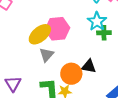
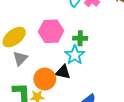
cyan star: (97, 21) -> (75, 55), moved
pink hexagon: (57, 29) -> (51, 31), moved

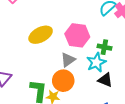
gray triangle: (20, 58) -> (68, 60), moved
black triangle: (63, 72) -> (105, 80), moved

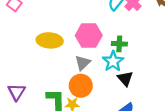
yellow ellipse: (41, 35) -> (50, 40), turned 40
black triangle: (105, 80) -> (125, 79), turned 35

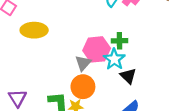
pink hexagon: (89, 36) -> (97, 49), moved
yellow ellipse: (50, 40) -> (34, 30), moved

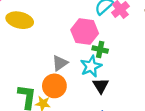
pink hexagon: (97, 49) -> (85, 32), moved

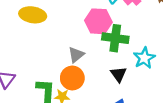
green cross: (100, 49) -> (115, 38), size x1.6
cyan star: (91, 66) -> (144, 58), moved

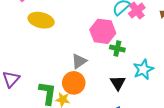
green cross: (115, 38) -> (117, 48), size x0.6

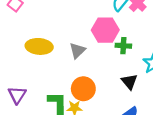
yellow ellipse: (41, 20) -> (39, 46), moved
gray triangle: (79, 61) -> (77, 51), moved

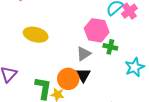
gray triangle: (77, 51) -> (84, 54), moved
black triangle: (129, 82) -> (83, 75), moved

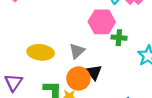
yellow ellipse: (36, 35) -> (41, 52), moved
gray triangle: (84, 54) -> (77, 51), moved

